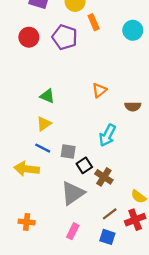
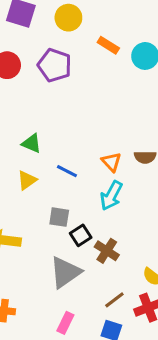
orange rectangle: (94, 22) -> (108, 45), moved, turned -35
orange triangle: (99, 90) -> (111, 162), moved, turned -35
blue line: (43, 148) -> (67, 171), moved

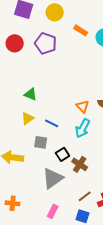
blue line: (67, 171) -> (52, 123), moved
gray square: (59, 217) -> (41, 142), moved

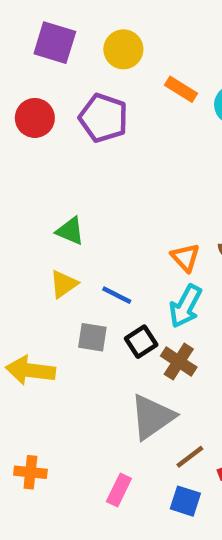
black square: (63, 154) -> (141, 342), moved
brown cross: (80, 164) -> (179, 362), moved
gray triangle: (53, 178) -> (152, 417), moved

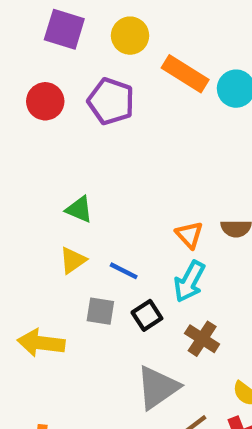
orange rectangle: (181, 89) -> (185, 74), size x1.5
brown cross: (179, 362) -> (202, 339), moved

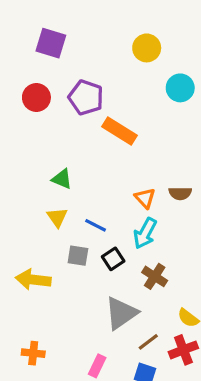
yellow circle: (130, 36) -> (147, 48), moved
orange rectangle: (185, 74) -> (119, 131), moved
yellow triangle: (73, 260) -> (57, 217), turned -30

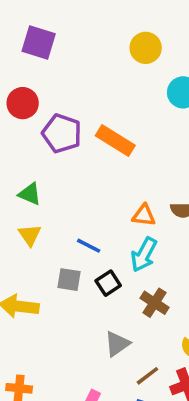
purple pentagon: (86, 97) -> (62, 133), moved
green triangle: (62, 179) -> (30, 194), moved
orange triangle: (145, 198) -> (144, 215), turned -40
yellow triangle: (57, 217) -> (30, 235), moved
gray triangle: (121, 313) -> (117, 344), size x0.7

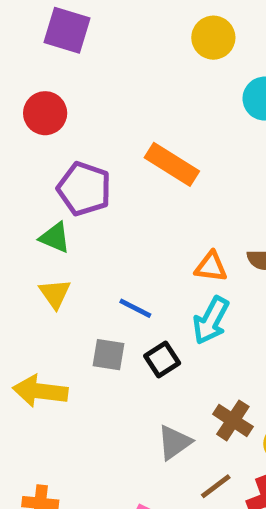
purple pentagon: (62, 133) -> (84, 189), moved
brown cross: (155, 303) -> (233, 420), moved

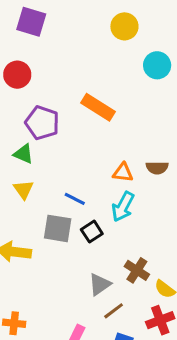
gray square: (109, 355) -> (58, 228), size x1.4
brown line: (216, 486) -> (114, 311), moved

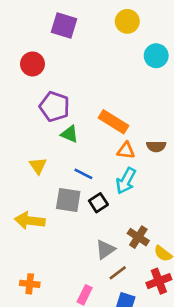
purple square: (31, 22) -> (64, 25), moved
orange rectangle: (98, 107) -> (114, 122), moved
green triangle: (23, 154) -> (70, 134), moved

